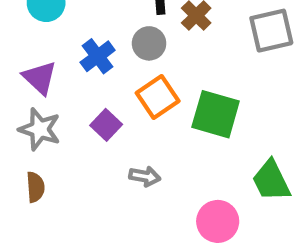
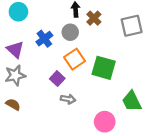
purple square: (106, 125) -> (57, 79), moved
gray star: (40, 129) -> (15, 75), turned -30
brown semicircle: (35, 187) -> (13, 104), turned -56

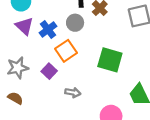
purple triangle: (15, 49) -> (24, 26), moved
orange square: (75, 59) -> (66, 51), moved
purple square: (57, 79) -> (49, 71), moved

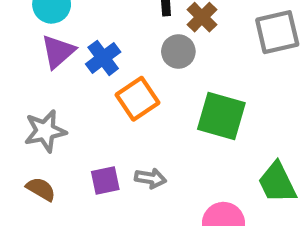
gray circle: (75, 23) -> (178, 51), moved
purple triangle: (24, 26) -> (58, 51), turned 36
purple square: (49, 71) -> (105, 180), moved, turned 35

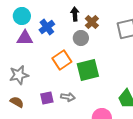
purple triangle: (58, 51) -> (25, 38), turned 42
blue cross: (103, 58) -> (47, 27), moved
green square: (221, 116) -> (88, 70), moved, turned -30

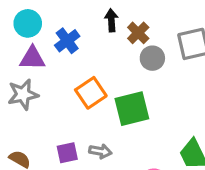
gray circle: (81, 38) -> (152, 58), moved
gray star: (19, 75) -> (23, 94), moved

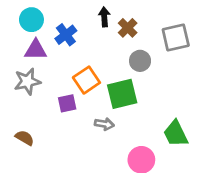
gray circle: (152, 58) -> (140, 61), moved
gray arrow: (100, 151) -> (104, 124), moved
purple square: (67, 153) -> (67, 103), moved

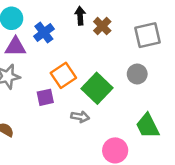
gray circle: (140, 61) -> (137, 74), moved
green square: (122, 94) -> (97, 88), turned -32

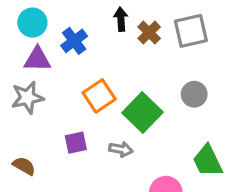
gray square: (148, 35) -> (191, 31), moved
purple square: (45, 97) -> (76, 143), moved

